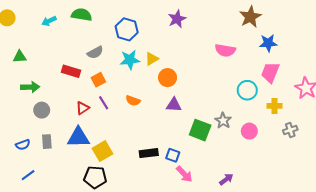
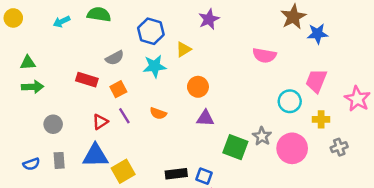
blue star: (268, 43) -> (317, 34), moved
yellow triangle: (152, 59) -> (183, 49), moved
green arrow: (30, 87) -> (33, 87), moved
pink circle: (249, 131) -> (292, 148), size x1.6

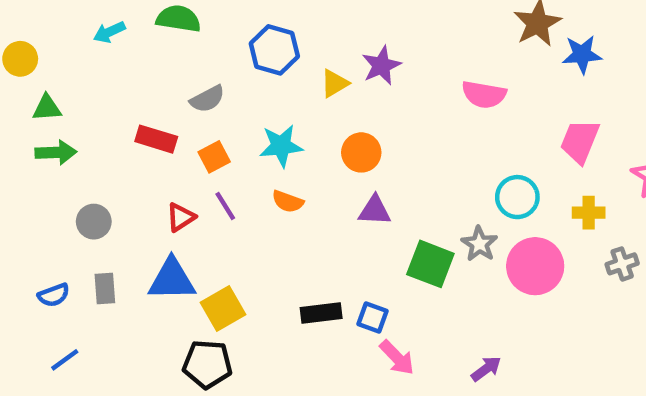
yellow circle: (13, 18) -> (20, 59), moved
purple star: (209, 19) -> (381, 66), moved
cyan star: (155, 66) -> (281, 146), moved
cyan circle: (290, 101) -> (517, 197), moved

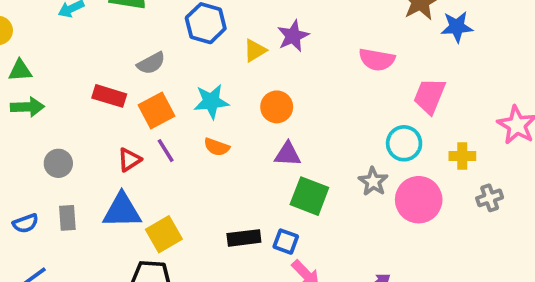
pink trapezoid: (580, 141) -> (430, 96), moved
orange square: (214, 157) -> (157, 111), size x1.4
green square: (430, 264) -> (309, 196), moved

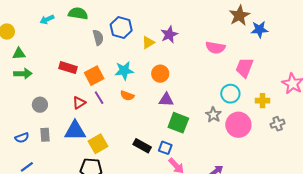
gray semicircle: (151, 63) -> (98, 38), moved, turned -77
black rectangle: (244, 238) -> (142, 146), turned 36

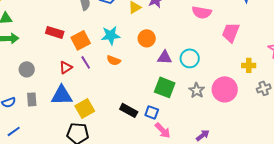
cyan circle: (230, 94) -> (190, 58), moved
purple triangle: (166, 100) -> (165, 57), moved
gray star: (213, 115) -> (197, 90), moved

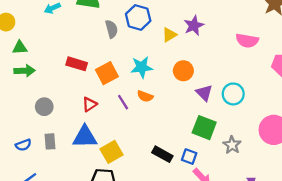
purple triangle: (165, 57) -> (204, 93), turned 42
purple line: (86, 62) -> (123, 102), moved
gray star: (197, 90) -> (232, 145), moved

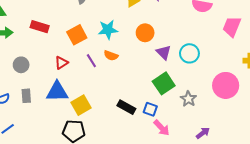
red rectangle: (77, 64) -> (40, 27), moved
green square: (204, 128) -> (164, 83), turned 35

